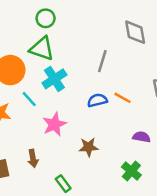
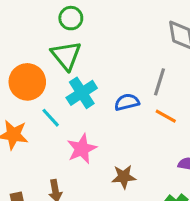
green triangle: (42, 49) -> (66, 55), turned 32
gray line: (102, 61) -> (160, 82), moved
blue semicircle: (97, 100) -> (127, 102), moved

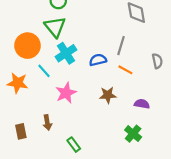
brown star: (124, 177) -> (108, 95), moved

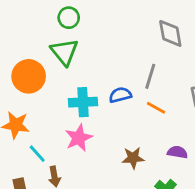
cyan cross: (66, 53) -> (83, 102), moved, turned 30
cyan line: (44, 71) -> (37, 154), moved
brown star: (108, 95) -> (133, 158), moved

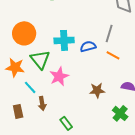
green triangle: (64, 52) -> (40, 59), moved
cyan cross: (83, 102) -> (64, 40), moved

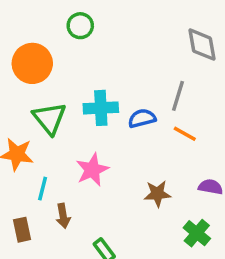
orange circle: (24, 33) -> (32, 63), moved
green triangle: (40, 59) -> (49, 118), moved
cyan line: (30, 87) -> (43, 189), turned 56

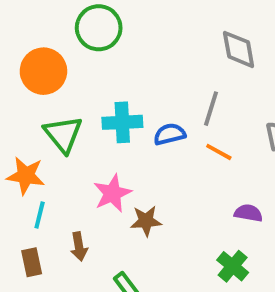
green circle: (80, 26) -> (99, 28), size x1.5
cyan line: (43, 189) -> (40, 215), moved
brown star: (157, 194) -> (146, 221), moved

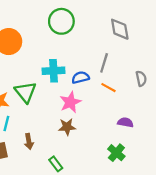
green circle: (99, 28) -> (61, 21), moved
green triangle: (63, 134) -> (25, 92), moved
pink star: (112, 193) -> (70, 102), moved

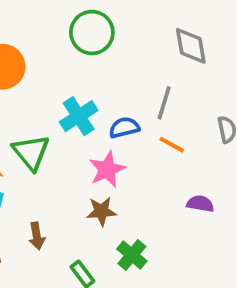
cyan cross: (54, 71) -> (79, 116), turned -30
green cross: (116, 153) -> (132, 255), moved

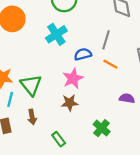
cyan cross: (79, 116) -> (56, 34), moved
green triangle: (31, 152) -> (31, 85), moved
green cross: (132, 255) -> (102, 128), moved

